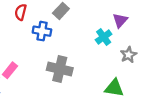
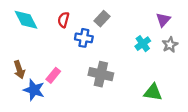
purple triangle: (120, 20) -> (163, 20), moved
gray star: (128, 55) -> (170, 45), moved

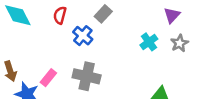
blue cross: (84, 38) -> (83, 36), turned 30
gray cross: (101, 74) -> (87, 76), moved

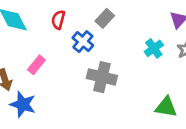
gray cross: (87, 76) -> (102, 77), moved
pink rectangle: (48, 78) -> (36, 65), moved

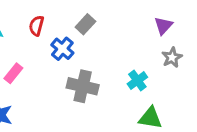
cyan cross: (154, 48) -> (137, 80), moved

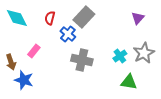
gray rectangle: (85, 24) -> (84, 17), size x1.5
gray star: (172, 57) -> (144, 53), moved, size x1.5

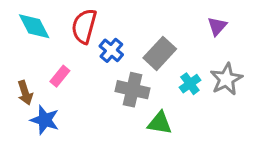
gray rectangle: (84, 17) -> (160, 53), moved
red semicircle: (50, 18) -> (84, 26), size x1.6
green triangle: (129, 82) -> (160, 123), moved

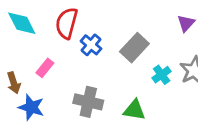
gray cross: (132, 90) -> (88, 102), moved

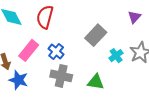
blue cross: (91, 45) -> (56, 52), moved
pink rectangle: (45, 68) -> (29, 50), size x1.5

